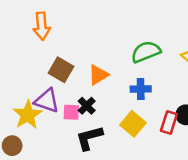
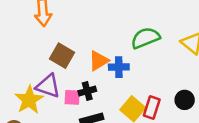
blue cross: (141, 89) -> (119, 67), moved
black cross: (87, 106) -> (87, 91), turned 30
red rectangle: (169, 122) -> (152, 107), moved

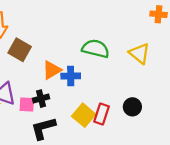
green semicircle: (145, 38) -> (96, 49), turned 36
brown square: (62, 56) -> (20, 50), moved

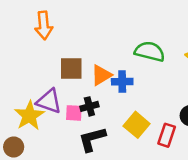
brown square: (20, 50) -> (71, 69), moved, turned -30
red rectangle: (102, 114) -> (167, 135), moved

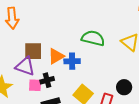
purple triangle: (49, 101) -> (25, 66), moved

